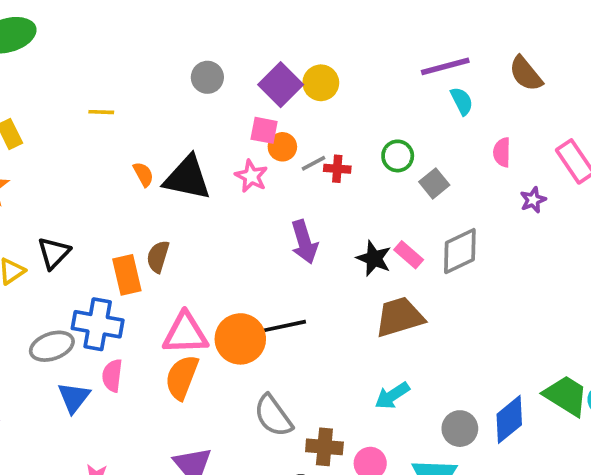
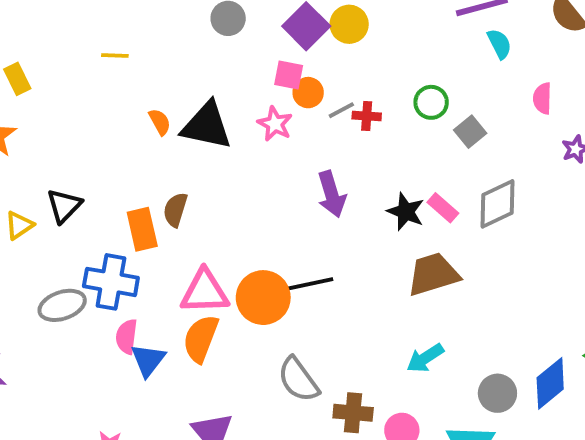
blue triangle: (74, 397) -> (148, 360), moved

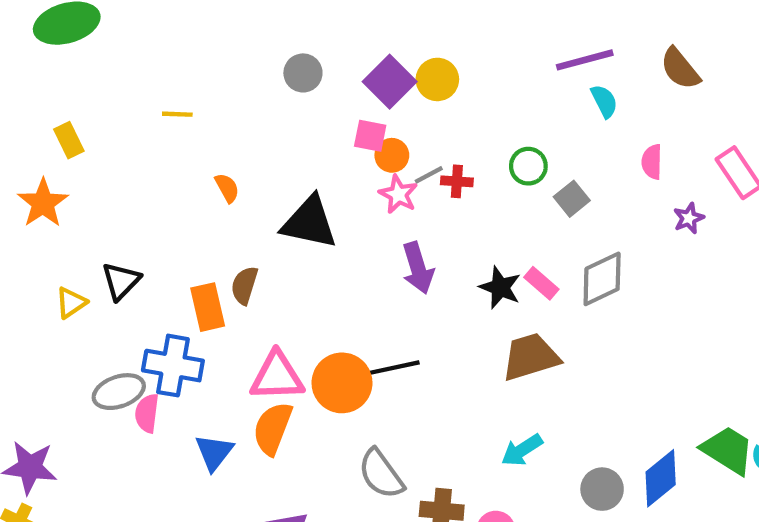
pink star: (275, 124) -> (398, 194), moved
black triangle: (207, 126) -> (309, 223), moved
pink semicircle: (127, 337) -> (147, 413), moved

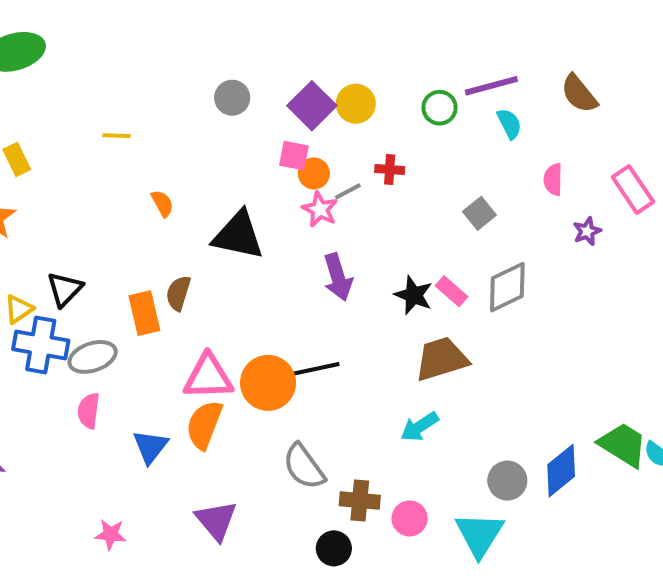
green circle: (528, 166) -> (440, 108), moved
red cross: (457, 181) -> (390, 169), moved
blue cross: (173, 366) -> (41, 345), moved
gray ellipse: (119, 392) -> (93, 357), moved
cyan arrow: (522, 450) -> (420, 427), moved

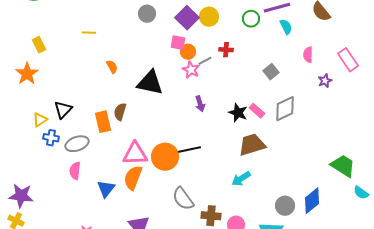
purple arrow: (338, 277) -> (200, 104), size x0.7
blue cross: (41, 345) -> (51, 138), size x0.6
green trapezoid: (623, 445) -> (343, 166), moved

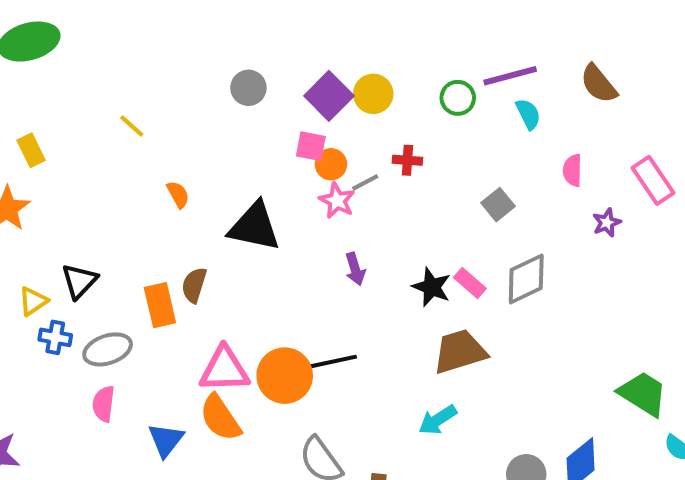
yellow line: (89, 33) -> (132, 126), turned 40
orange semicircle: (133, 178) -> (220, 418), turned -55

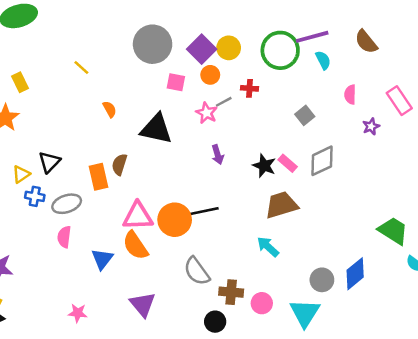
gray circle: (248, 88) -> (153, 44), size x1.8
green circle: (458, 98) -> (280, 50), size x1.8
pink square: (311, 146) -> (176, 82), moved
orange circle: (331, 164) -> (210, 75), moved
cyan arrow: (438, 420) -> (268, 247), turned 75

